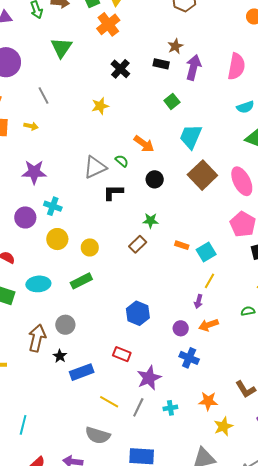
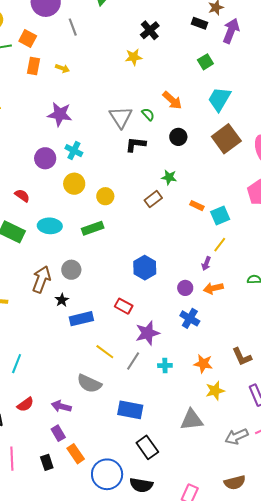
black cross: (120, 69) -> (150, 30), moved
gray line: (44, 96) -> (73, 27), moved
gray triangle: (95, 167) -> (121, 117), turned -45

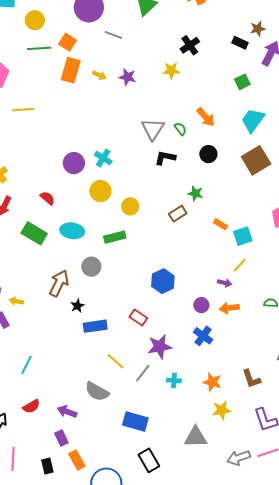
gray line: (73, 27) -> (113, 35), turned -54
orange rectangle: (34, 66) -> (71, 70), size x1.4
purple star: (60, 114) -> (127, 77), moved, size x0.7
purple arrow: (206, 264) -> (225, 283), turned -104
gray circle: (71, 270) -> (91, 267), moved

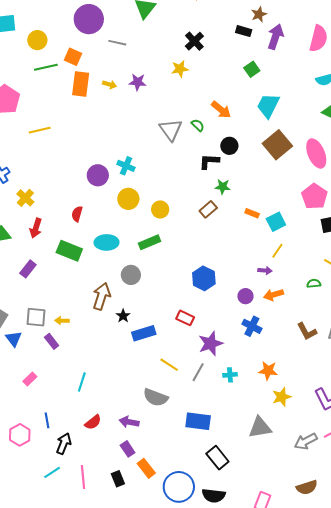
black L-shape: (165, 158) -> (209, 161), moved
red semicircle: (47, 198) -> (77, 214), turned -105
brown L-shape: (251, 379) -> (307, 331), moved

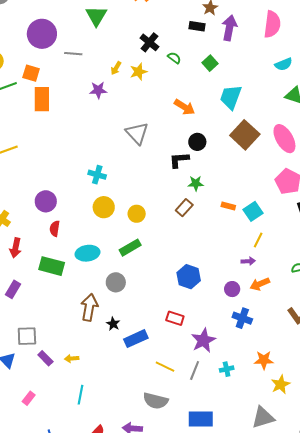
yellow arrow: (110, 84) -> (116, 68), moved, turned 112
green semicircle: (198, 125) -> (174, 58), moved
purple circle: (98, 175) -> (46, 201), moved
yellow arrow: (62, 321) -> (72, 358), moved

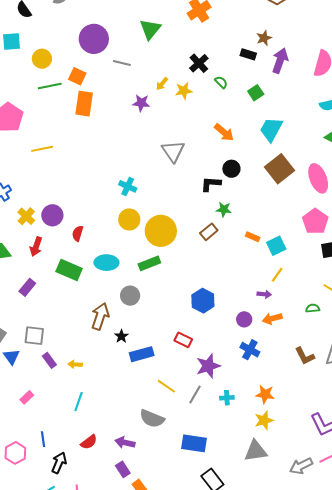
purple circle: (46, 201) -> (52, 215), moved
yellow circle: (137, 214) -> (161, 231), size x1.8
yellow star: (281, 384) -> (264, 420), moved

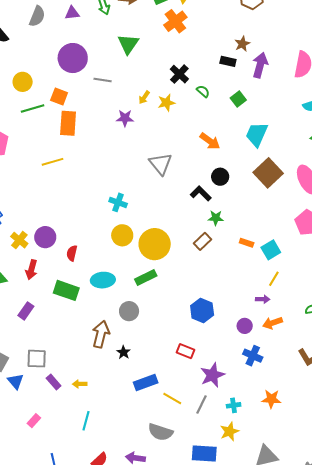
yellow line: (42, 149) -> (52, 162), moved
black L-shape: (211, 184) -> (201, 193), turned 45
blue rectangle: (142, 354) -> (146, 383), moved
yellow star: (264, 420) -> (229, 432), moved

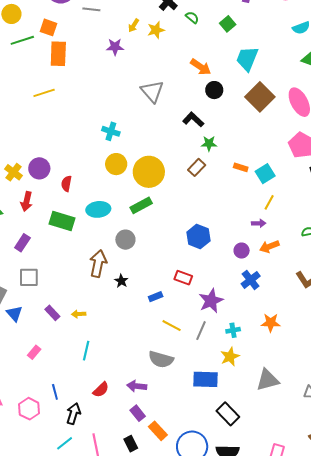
black circle: (220, 177) -> (214, 90), moved
blue cross: (253, 356) -> (251, 280), turned 30
gray square: (37, 359) -> (29, 277), moved
blue rectangle: (146, 383) -> (156, 297), moved, size x0.6

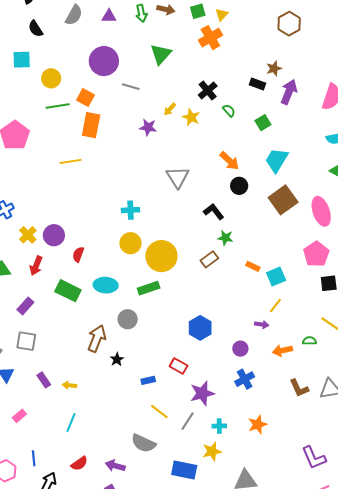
yellow star: (156, 30) -> (191, 117), turned 30
cyan cross: (111, 131) -> (131, 210), turned -30
orange arrow: (269, 247) -> (282, 350), moved
orange star: (271, 323) -> (258, 424), turned -30

